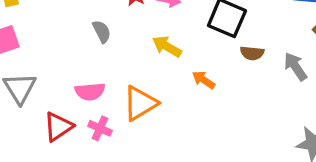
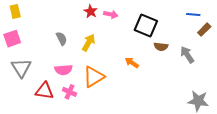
gray semicircle: (102, 31) -> (61, 39), moved
yellow arrow: (167, 46) -> (89, 43), moved, turned 90
red triangle: (58, 127) -> (44, 91), turned 42

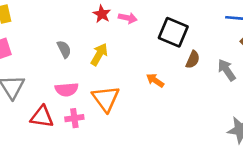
brown semicircle: (161, 47) -> (193, 60), turned -72
orange triangle: (94, 77) -> (106, 99), turned -35
pink cross: (69, 92) -> (74, 118), turned -32

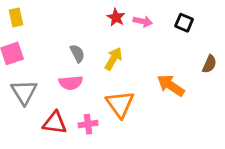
black square: (173, 32) -> (184, 23), moved, size x0.6
orange arrow: (155, 80) -> (171, 85), size x1.5
pink semicircle: (67, 89) -> (71, 83), moved

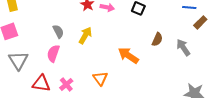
pink semicircle: (71, 83) -> (53, 53), turned 114
orange triangle: (120, 104) -> (100, 78), moved, size x0.7
pink cross: (88, 124) -> (66, 84), turned -32

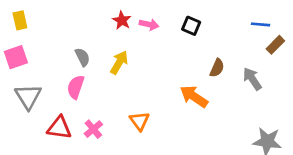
orange arrow: (128, 55) -> (194, 96), moved

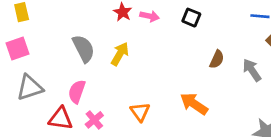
gray semicircle: (82, 57) -> (84, 49), size x1.5
pink semicircle: (76, 87) -> (77, 92), moved
gray triangle: (28, 96) -> (30, 88), turned 44
orange arrow: (194, 96) -> (194, 104), moved

